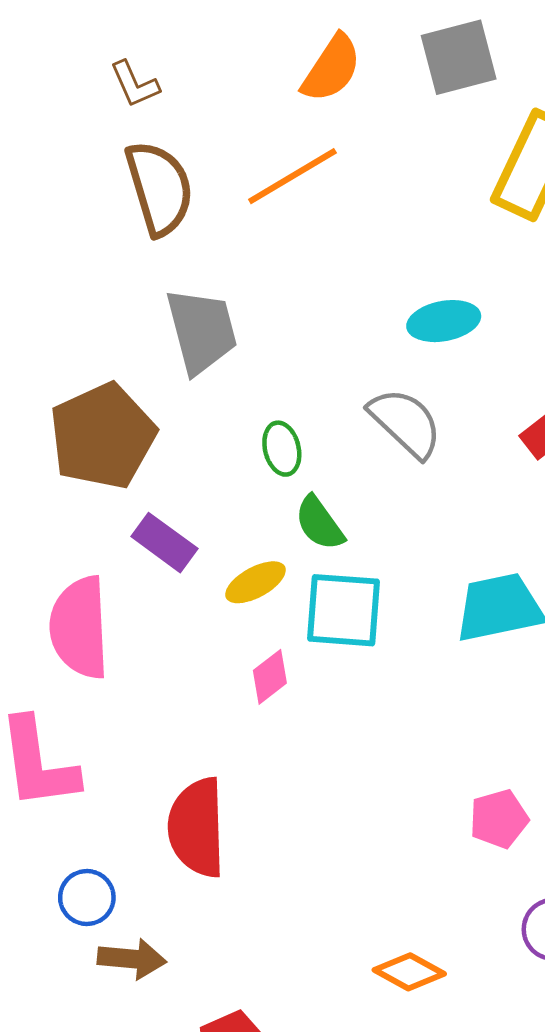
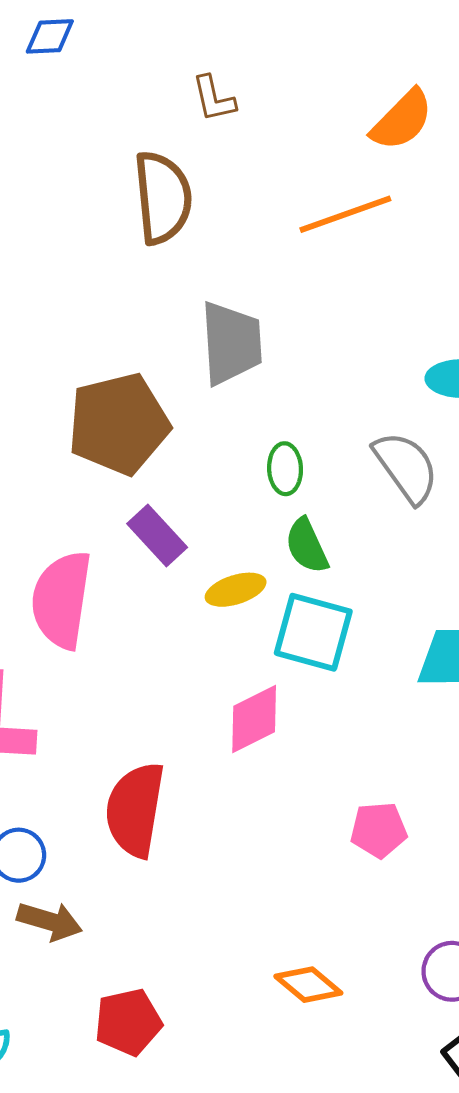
brown semicircle: (159, 188) -> (163, 198), moved
pink diamond: (270, 677) -> (254, 719), moved, size x1.4
pink pentagon: (499, 819) -> (379, 830), moved

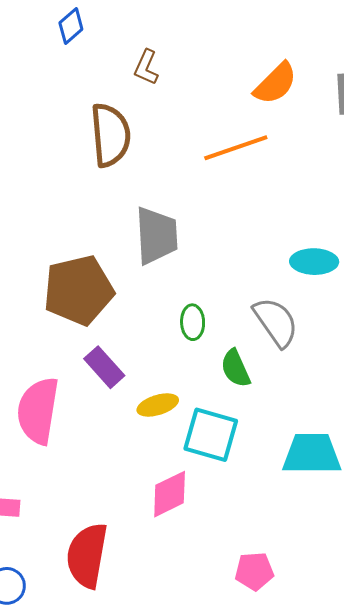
blue diamond: (50, 36) -> (71, 26), moved, turned -39
brown L-shape: (214, 99) -> (146, 67), turned 36
green semicircle: (307, 546) -> (235, 368), moved

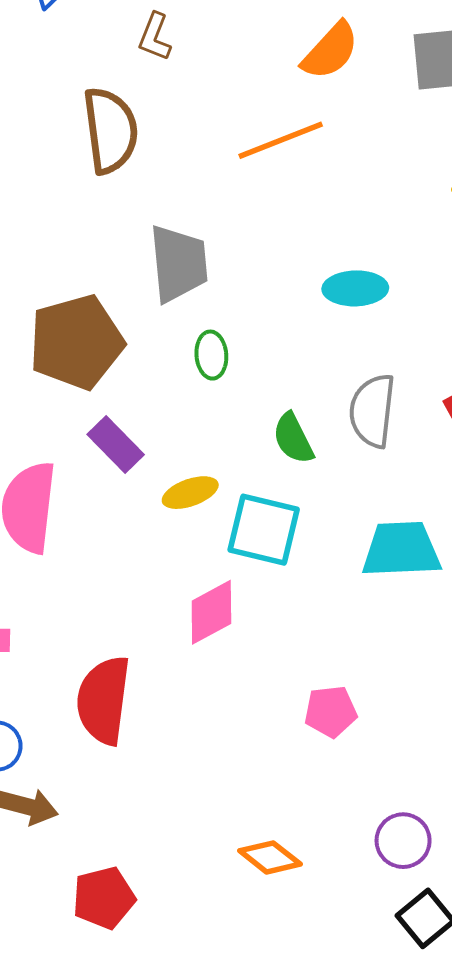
cyan ellipse: (314, 262) -> (355, 288), moved
green ellipse: (193, 322) -> (211, 355), moved
gray semicircle: (276, 322) -> (372, 411), moved, turned -136

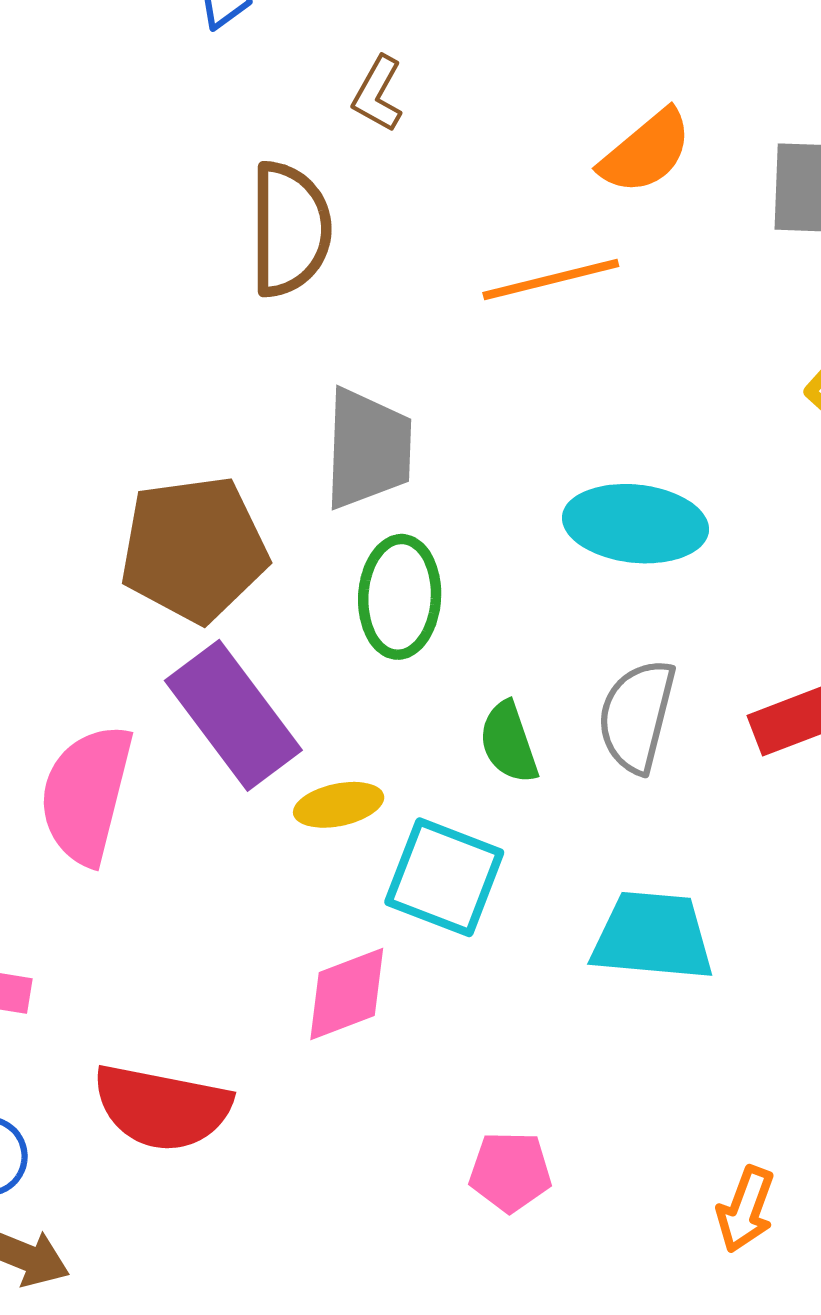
cyan ellipse: (355, 288) -> (635, 524), size x1.4
green ellipse: (211, 355) -> (400, 597), size x1.6
purple rectangle: (116, 445) -> (233, 715), size x1.6
red semicircle: (104, 700) -> (162, 1107), turned -94

